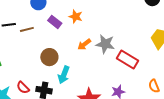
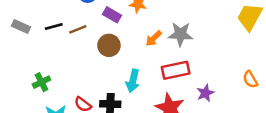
brown circle: (49, 57) -> (109, 45), moved
red rectangle: (127, 60) -> (176, 70), moved, turned -35

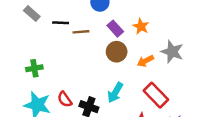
gray star: (180, 34) -> (172, 52), moved
brown circle: (109, 45) -> (117, 52), moved
red rectangle: (176, 70) -> (156, 95), turned 40

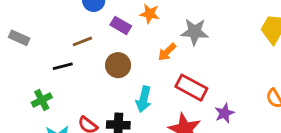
black line: (61, 23) -> (63, 66), moved
brown circle: (117, 52) -> (118, 65), moved

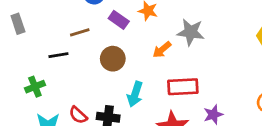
gray rectangle: (19, 38) -> (18, 24), turned 42
red rectangle: (191, 88) -> (183, 87), turned -36

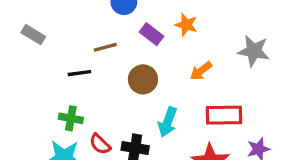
gray rectangle: (18, 24) -> (33, 35), turned -42
gray star: (191, 32) -> (254, 51), moved
green cross: (35, 87) -> (71, 118), moved, turned 30

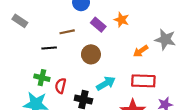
orange arrow: (201, 71) -> (141, 51), moved
cyan arrow: (168, 122) -> (106, 83), turned -144
red semicircle: (100, 144) -> (60, 86), moved, turned 56

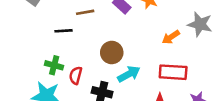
brown circle: (91, 54) -> (112, 52), moved

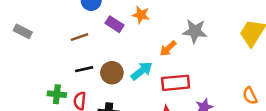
black line: (64, 31) -> (84, 69), moved
cyan arrow: (129, 74) -> (142, 71), moved

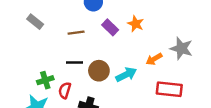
gray rectangle: (23, 31) -> (35, 22), moved
red rectangle: (176, 83) -> (169, 89), moved
green cross: (57, 94) -> (45, 80), turned -35

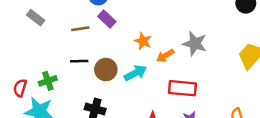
orange star: (136, 24) -> (143, 41), moved
purple rectangle: (110, 27) -> (107, 19), moved
red semicircle: (65, 90) -> (20, 88), moved

